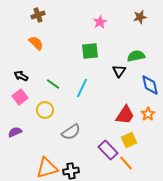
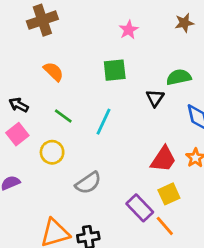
brown cross: (38, 15) -> (42, 20), size x1.5
orange semicircle: (36, 43) -> (53, 72), moved

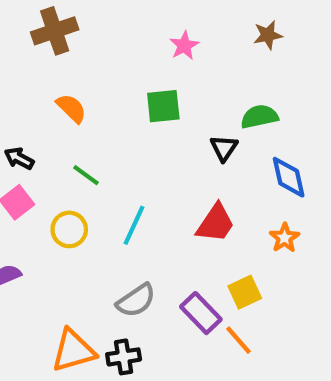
cyan line: (104, 122) -> (134, 225), moved
red trapezoid: (163, 159) -> (216, 223), moved
gray semicircle: (88, 183) -> (136, 300), moved

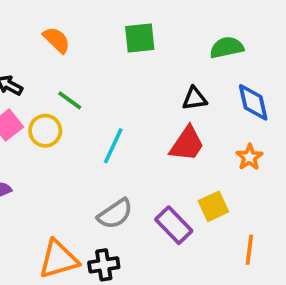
black triangle: (224, 148) -> (195, 99), moved, turned 48
yellow circle: (69, 229) -> (45, 131), moved
orange line: (238, 340) -> (249, 250), moved, turned 48

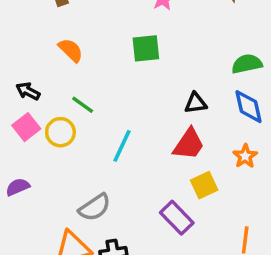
green semicircle: (227, 47) -> (247, 64), moved
yellow square: (213, 206) -> (204, 185), moved
gray semicircle: (115, 214) -> (95, 207), moved

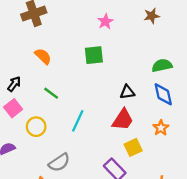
black arrow: (28, 91) -> (14, 84), turned 98
yellow circle: (60, 132) -> (36, 127), moved

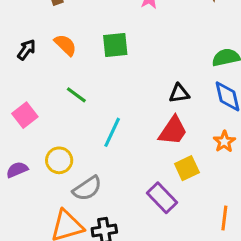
green square: (94, 55) -> (115, 45), moved
black arrow: (14, 84) -> (26, 50), moved
yellow circle: (36, 127) -> (59, 160), moved

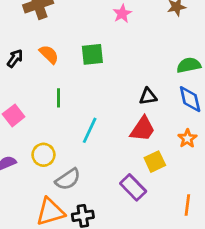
green line: (76, 95) -> (58, 98), turned 54

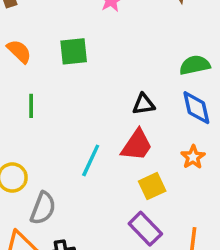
cyan line: (90, 130) -> (91, 160), moved
gray semicircle: (68, 179) -> (43, 208), turned -35
purple rectangle: (133, 187) -> (145, 229), moved

